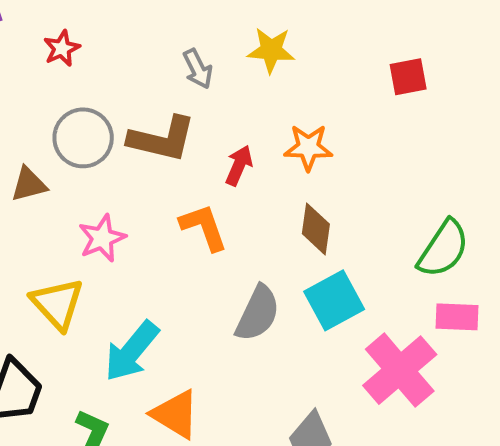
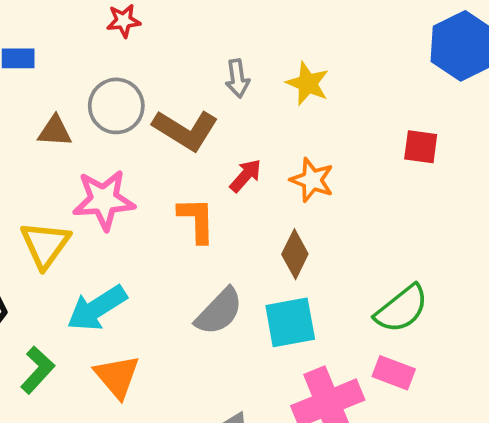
pink star: (102, 238) -> (104, 200), size x1.4

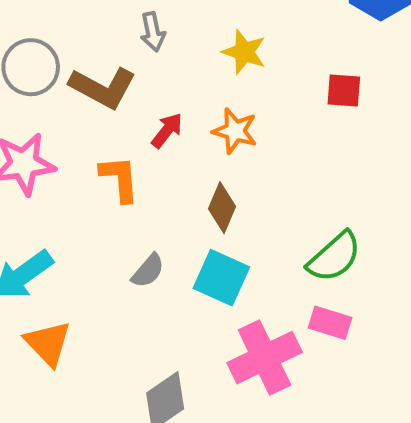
yellow star: (308, 83) -> (244, 52), moved
gray semicircle: (219, 312) -> (148, 271), size x0.7
cyan square: (290, 322) -> (221, 278), turned 38

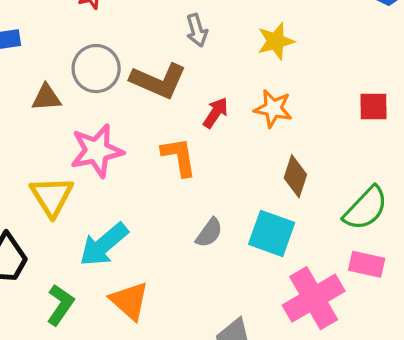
yellow star: (244, 52) -> (276, 41), turned -30
red square: (344, 90) -> (374, 106), moved
brown diamond: (222, 208) -> (295, 176), moved

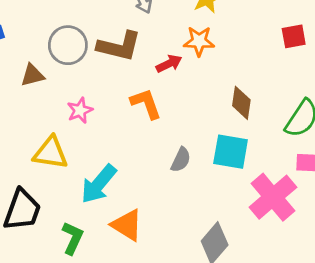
orange star: (273, 109) -> (199, 41), moved
red arrow: (216, 113) -> (169, 64), turned 40
pink star: (97, 151) -> (80, 110), size x0.6
yellow triangle: (52, 196) -> (51, 153), turned -39

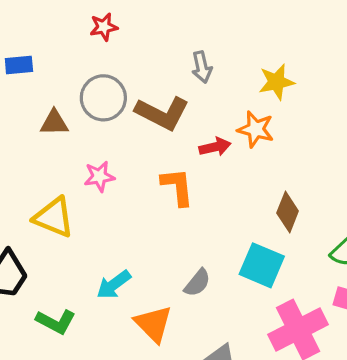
gray semicircle: (181, 160) -> (197, 283), moved
cyan arrow: (99, 184) -> (114, 285), moved, size x0.7
orange triangle: (127, 225) -> (153, 324), moved
green L-shape: (73, 238) -> (56, 322), turned 80

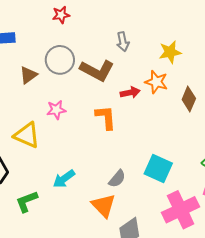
brown triangle: (54, 123) -> (28, 75), turned -36
brown diamond: (288, 212) -> (189, 99), moved
green L-shape: (56, 322) -> (27, 201), turned 130
orange triangle: (153, 324) -> (104, 206), moved

